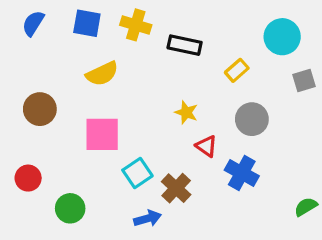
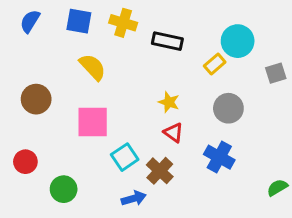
cyan circle: (282, 37) -> (238, 41), moved
yellow semicircle: (102, 74) -> (93, 67), turned -108
red triangle: (206, 146) -> (173, 133), moved

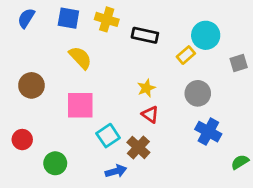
yellow star: (169, 102) -> (146, 88), turned 30
blue cross: (219, 157) -> (208, 132), moved

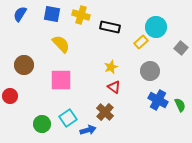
gray square: (239, 63) -> (181, 48), turned -32
cyan square: (108, 136) -> (68, 118), moved
red circle: (22, 140) -> (10, 96), moved
green semicircle: (240, 162) -> (180, 105), moved, turned 96

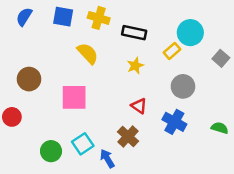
yellow semicircle: (61, 44) -> (88, 53), moved
yellow star: (111, 67) -> (135, 66), moved
blue cross: (158, 100) -> (174, 122), moved
green semicircle: (180, 105) -> (220, 128), turned -48
blue arrow: (88, 130) -> (107, 158), turned -105

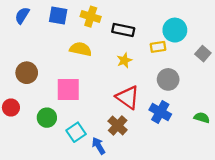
yellow rectangle: (172, 51) -> (158, 47), turned 32
yellow semicircle: (88, 53) -> (81, 49), turned -35
red triangle: (139, 106) -> (128, 97), size x1.6
green circle: (51, 151) -> (47, 118), moved

